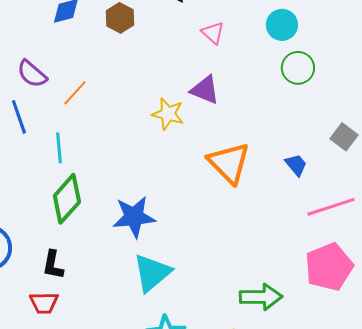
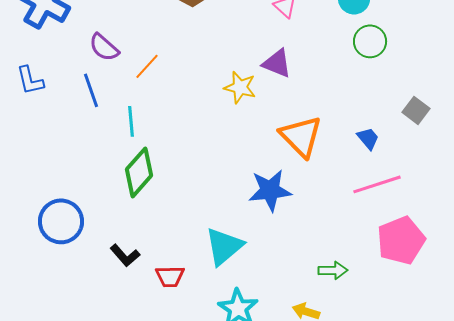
pink line: (331, 207) -> (377, 184), moved
blue star: (134, 217) -> (270, 190), moved
black L-shape: (53, 265) -> (125, 255), moved, turned -52
green arrow: (261, 297) -> (333, 270), size x0.7
red trapezoid: (44, 303) -> (170, 276), moved

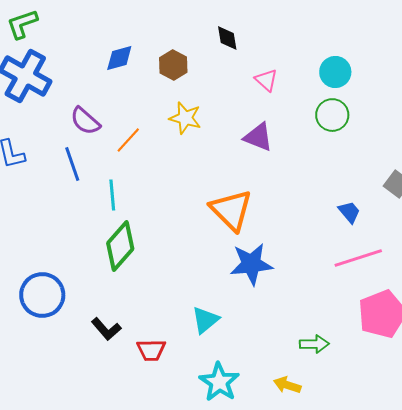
green circle: (370, 41) -> (332, 115), moved
yellow star: (240, 87) -> (185, 118), moved
orange triangle: (301, 136) -> (231, 210), moved
cyan triangle: (224, 246) -> (205, 320), size x0.7

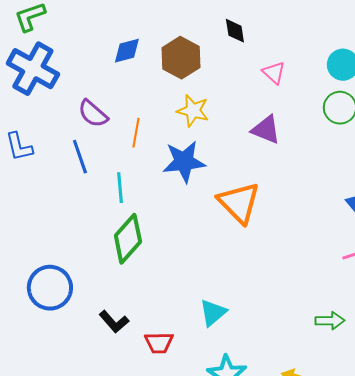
brown hexagon: (173, 65) -> (181, 58), size x1.4
orange line: (128, 140) -> (136, 133), turned -32
blue star: (251, 264) -> (184, 162), moved
green arrow: (314, 344) -> (330, 321), moved

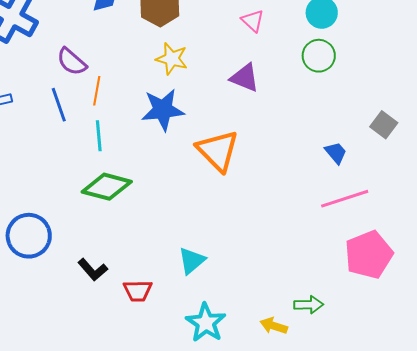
orange line: (136, 133) -> (97, 91), moved
green diamond: (128, 239) -> (107, 187), turned 63
green arrow: (330, 321) -> (309, 305), moved

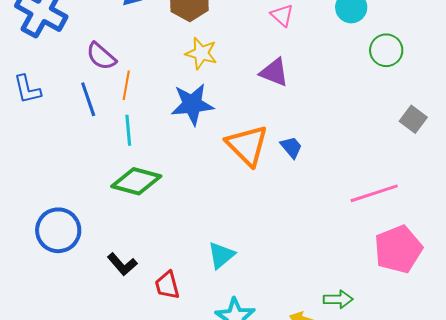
green circle: (319, 56) -> (386, 50), moved
blue trapezoid: (336, 153) -> (291, 147), moved
red trapezoid: (138, 291) -> (167, 285), turned 76

